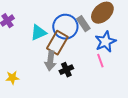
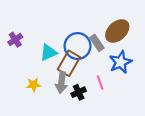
pink line: (100, 61) -> (100, 83), moved
yellow star: (12, 78) -> (33, 85), moved

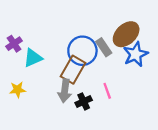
cyan triangle: (49, 52) -> (33, 58), moved
blue star: (121, 62) -> (136, 54), moved
yellow star: (33, 85) -> (18, 90), moved

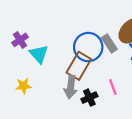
cyan triangle: (33, 58) -> (39, 54), turned -48

